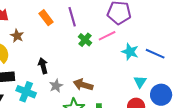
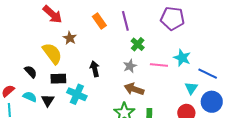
pink line: (107, 36) -> (159, 65), moved, turned 30
blue line: (155, 54) -> (208, 74), moved
gray star: (56, 86) -> (130, 66), moved

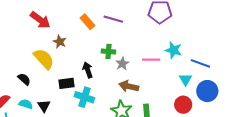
purple line: (125, 21) -> (113, 19), turned -54
green cross: (138, 44) -> (108, 51), moved, turned -32
black rectangle: (58, 79) -> (66, 83), moved
cyan cross: (77, 94) -> (84, 97), moved

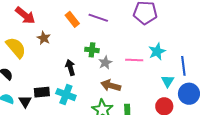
cyan star: (174, 50) -> (157, 51), turned 30
yellow semicircle: (44, 59) -> (16, 48), moved
blue line: (200, 63) -> (183, 66), turned 60
black rectangle: (66, 83) -> (42, 92), moved

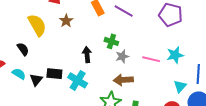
brown arrow: (111, 85) -> (123, 80), turned -30

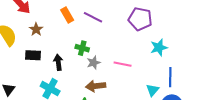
cyan star: (175, 55) -> (159, 47), moved
black rectangle: (54, 74) -> (33, 55), moved

